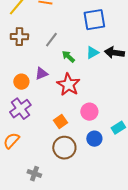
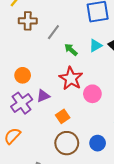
brown cross: (19, 37) -> (28, 21), moved
purple triangle: (41, 74) -> (43, 96), moved
pink circle: (89, 112) -> (92, 94), moved
blue circle: (94, 139) -> (98, 143), moved

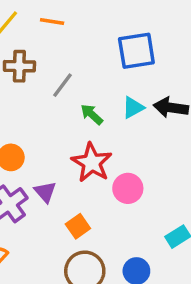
purple triangle: (43, 96) -> (45, 192), turned -48

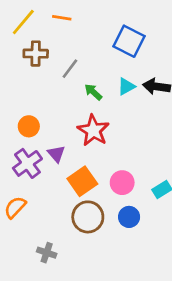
blue square: (136, 51) -> (129, 41), turned 36
pink circle: (128, 188) -> (122, 183), moved
orange square: (78, 226) -> (82, 181), size x1.5

